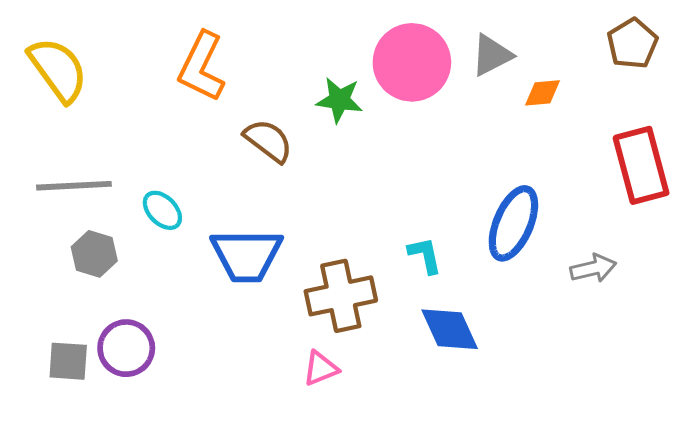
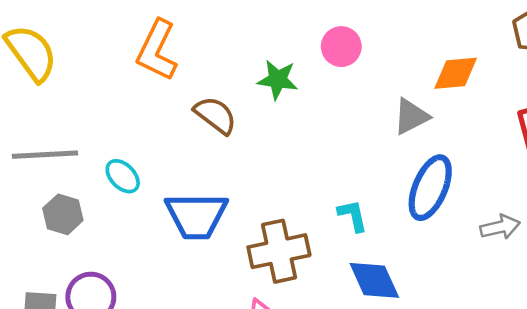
gray triangle: (492, 55) -> (411, 116), moved
pink circle: (412, 62) -> (341, 47), size x0.6
orange diamond: (542, 93) -> (456, 73), size x1.4

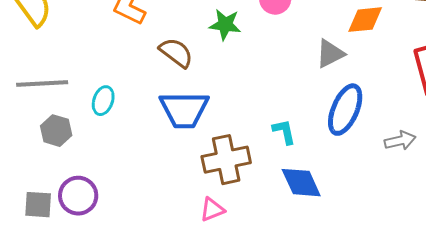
cyan ellipse: (123, 176) -> (103, 101), turned 64
blue trapezoid: (196, 216) -> (184, 110), moved

